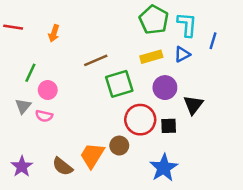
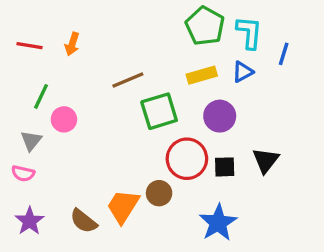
red line: (13, 27) -> (30, 46), moved
black triangle: (193, 105) -> (266, 160), moved
pink semicircle: (44, 116) -> (23, 173), moved

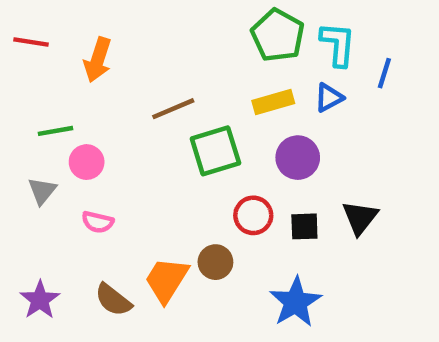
orange arrow: (72, 44) -> (98, 60), size x1.4
red line: (30, 46) -> (31, 42), moved
green line: (41, 96) -> (55, 131), turned 55
red circle: (187, 159) -> (253, 215), size x0.7
pink semicircle: (23, 173) -> (98, 222), moved

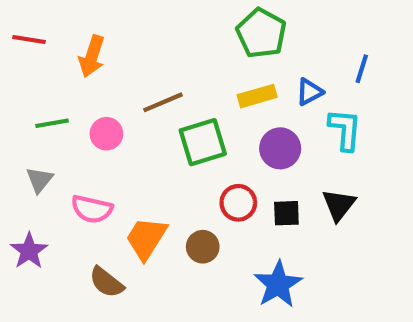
cyan L-shape: (338, 44) -> (345, 130), moved
pink circle: (87, 162) -> (106, 134), moved
pink semicircle: (98, 222) -> (92, 209), size x1.4
orange trapezoid: (167, 280) -> (146, 238), moved
purple star: (40, 300) -> (29, 251), moved

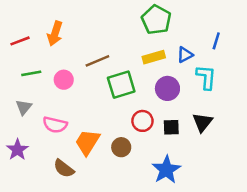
red line: (29, 40) -> (20, 41), moved, turned -30

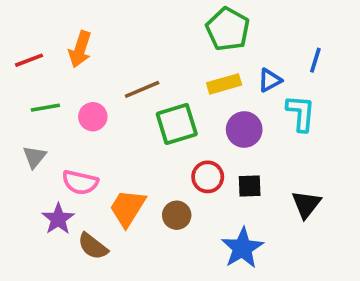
black triangle: (202, 122) -> (306, 204), moved
purple star: (17, 150) -> (58, 219), moved

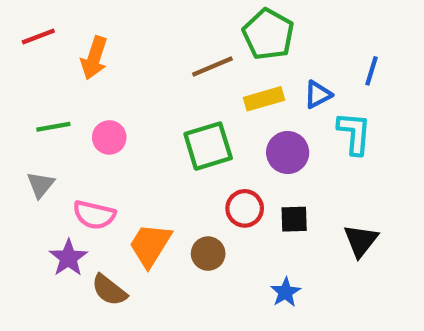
red line: (29, 60) -> (38, 36), moved
brown line: (142, 89) -> (212, 67), moved
blue star: (242, 248) -> (285, 292), size x0.6

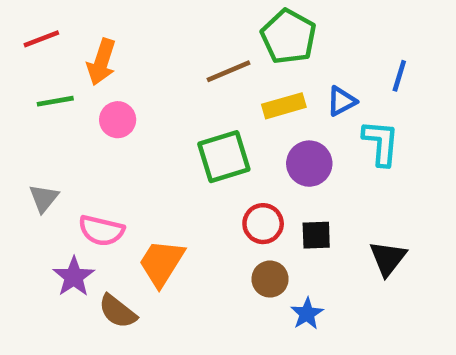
green line: (53, 127) -> (55, 101), moved
pink circle: (109, 137) -> (118, 120), moved
brown circle: (208, 254) -> (270, 279), moved

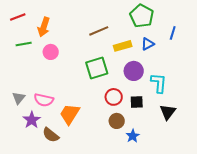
green pentagon: (288, 37) -> (142, 16), moved
cyan L-shape: (381, 143) -> (159, 83), moved
gray triangle: (44, 198) -> (19, 98), moved

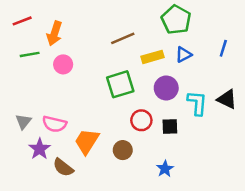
blue line: (173, 33) -> (223, 48), moved
black triangle: (168, 112) -> (227, 99), moved, turned -42
brown circle: (117, 121) -> (123, 150), moved

